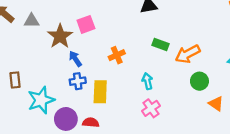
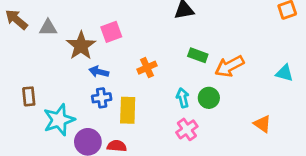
blue arrow: (75, 59) -> (99, 72), turned -42
green circle: (199, 81) -> (209, 98), moved

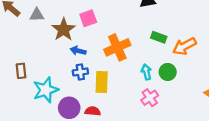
orange cross: (147, 68) -> (117, 47), size x1.6

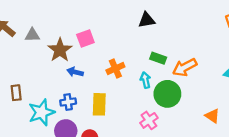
orange cross: (117, 47) -> (115, 68), size x0.7
blue cross: (80, 72) -> (68, 102), moved
cyan arrow: (146, 72) -> (145, 80), moved
green circle: (168, 72) -> (167, 94), size x1.5

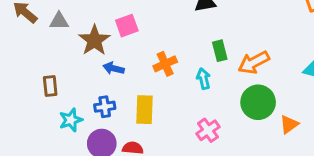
green rectangle: (158, 58) -> (220, 51), turned 56
brown rectangle: (16, 93) -> (50, 86), moved
green circle: (167, 94) -> (258, 102), moved
cyan star: (42, 112) -> (71, 120), size x0.7
orange triangle: (212, 116) -> (289, 124), turned 49

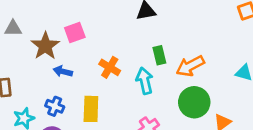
orange cross: (165, 64) -> (110, 67), turned -35
cyan arrow: (204, 79) -> (145, 81), size x1.4
blue cross: (105, 107) -> (55, 106), turned 30

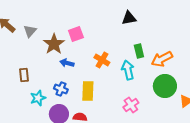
gray triangle: (13, 28) -> (30, 31), turned -48

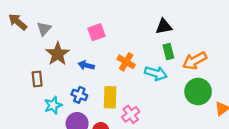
black triangle: (129, 18) -> (164, 26), moved
brown star: (54, 44) -> (58, 54), moved
cyan arrow: (128, 70) -> (156, 73), turned 120
pink cross: (131, 105) -> (131, 114), moved

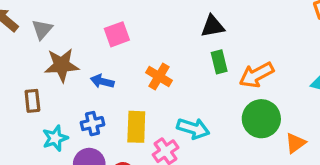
brown star: (58, 54) -> (62, 65), turned 30
cyan arrow: (156, 73) -> (193, 128), moved
blue cross: (79, 95) -> (92, 124), turned -35

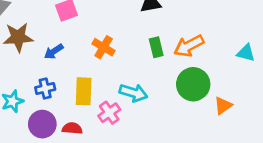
green rectangle: (219, 62) -> (156, 47), moved
blue arrow: (102, 81) -> (54, 52), turned -48

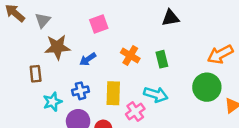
orange arrow: (189, 46) -> (220, 54), moved
green rectangle: (156, 47) -> (162, 59), moved

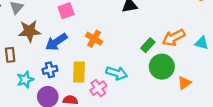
blue arrow: (88, 59) -> (56, 42), size x1.5
green rectangle: (162, 59) -> (148, 45), moved, turned 56

